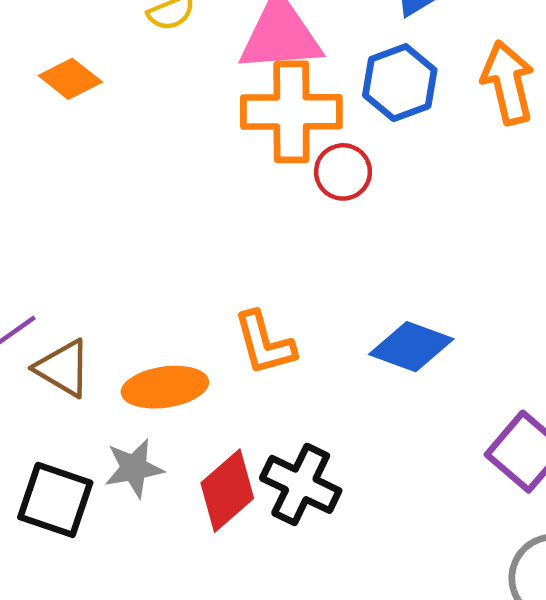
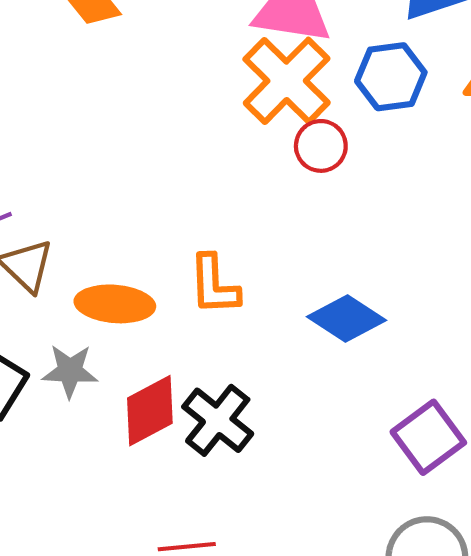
orange cross: (291, 112) -> (287, 81), turned 32

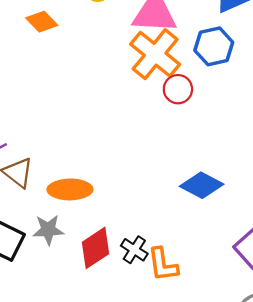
orange L-shape: (214, 285) -> (163, 265), moved
black cross: (218, 420) -> (134, 250), size x0.7

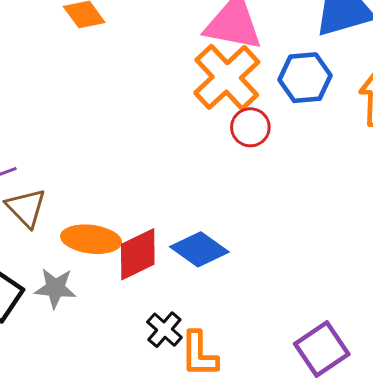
blue diamond: (202, 185) -> (199, 249), moved
red diamond: (95, 248) -> (138, 254), moved

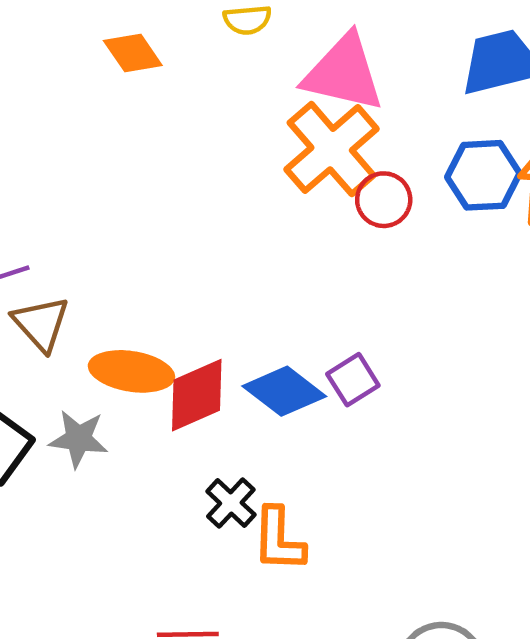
blue hexagon: (305, 78) -> (483, 175), moved
red circle: (250, 127) -> (384, 200), moved
purple square: (322, 349) -> (353, 380), moved, size x0.7

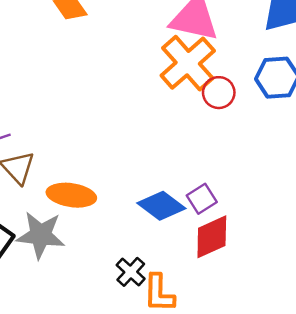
red diamond: (197, 395) -> (212, 237), moved
gray star: (78, 439) -> (41, 235), size x1.4

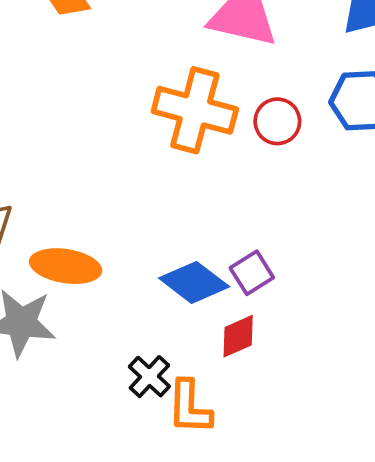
orange cross: (188, 63) -> (195, 110), moved, turned -34
red diamond: (212, 237) -> (238, 336), moved, size x0.7

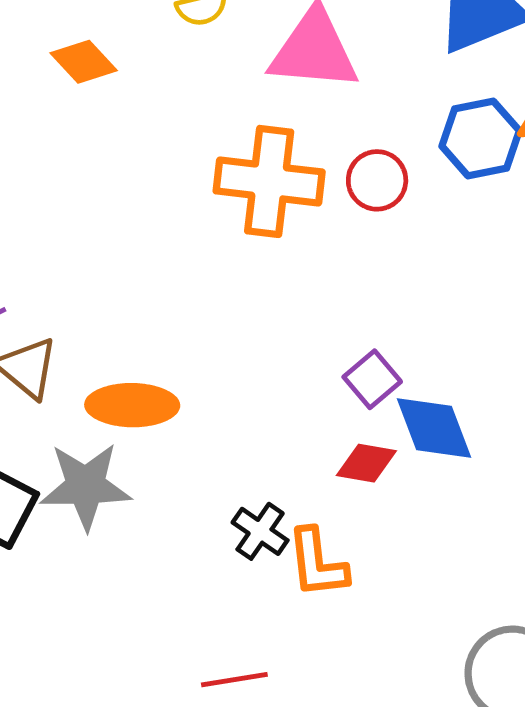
blue diamond: (194, 282) -> (434, 428), moved, turned 40
red diamond: (238, 336) -> (366, 463), turned 42

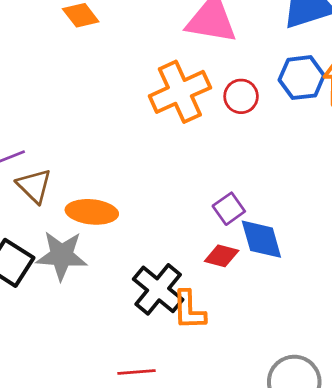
orange cross: (269, 181) -> (180, 92), turned -36
black cross: (260, 531) -> (158, 289), size x1.6

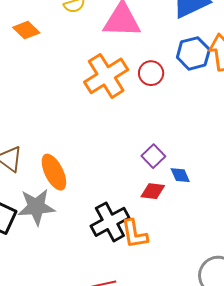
orange ellipse: (92, 212) -> (54, 172), turned 66
blue diamond: (261, 239) -> (180, 175), size x0.6
black cross: (158, 289) -> (110, 222), turned 30

